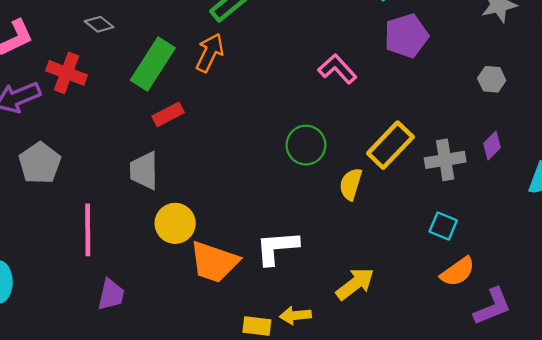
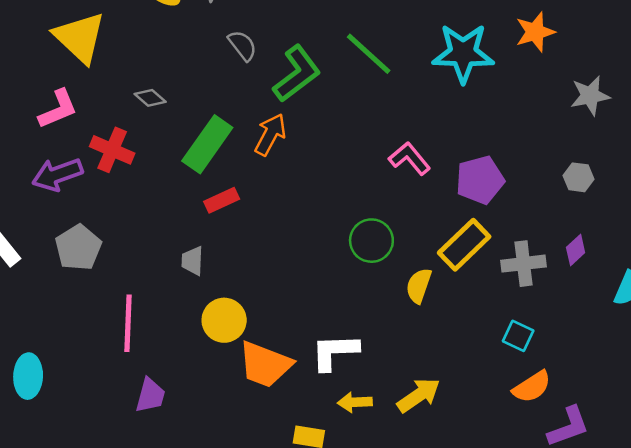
purple pentagon: (406, 36) -> (480, 180), moved
gray trapezoid: (144, 171) -> (193, 261), size x0.7
yellow arrow: (295, 315) -> (355, 402), moved

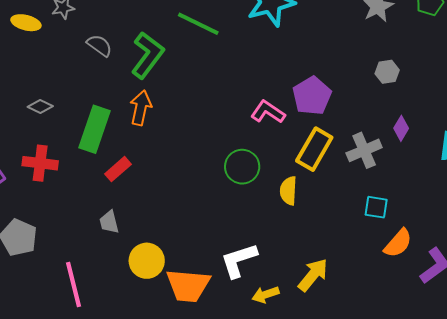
red cross: (112, 150) -> (40, 163), moved
pink L-shape: (410, 158) -> (268, 112), moved

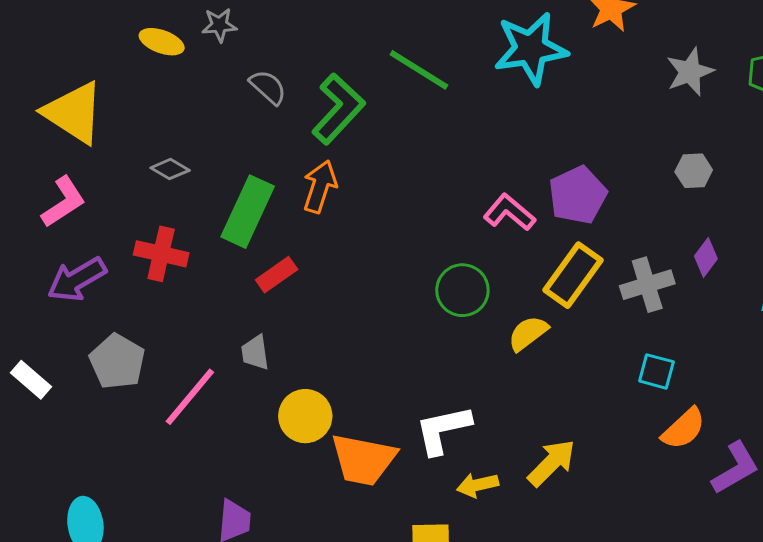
yellow semicircle: (288, 191) -> (528, 333), turned 44
pink line: (74, 284) -> (190, 397), moved, turned 48

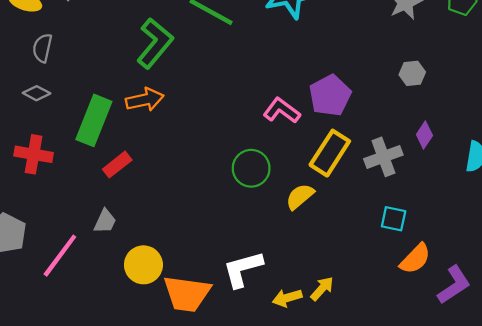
gray semicircle: (268, 87) -> (42, 48), moved, turned -116
orange arrow: (320, 187) -> (145, 100), turned 63
gray trapezoid: (255, 353) -> (105, 221), turned -144
yellow arrow: (552, 463) -> (322, 289), size x0.7
yellow arrow: (478, 485) -> (287, 298), moved

